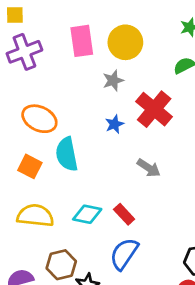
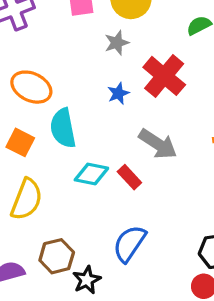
gray arrow: (149, 168) -> (158, 144), size x1.4
cyan diamond: (87, 214) -> (91, 174), moved
red rectangle: (124, 214) -> (129, 177), moved
yellow semicircle: (35, 216) -> (27, 199), turned 105

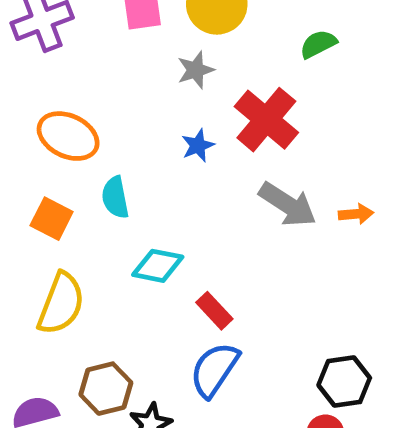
cyan semicircle: (63, 128) -> (115, 197), size x0.7
gray arrow: (158, 144) -> (288, 204), moved
red rectangle: (129, 177) -> (214, 311), moved

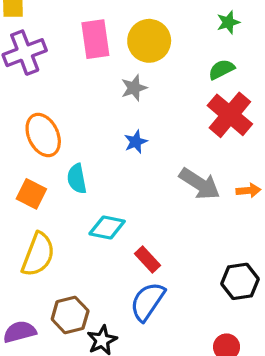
red cross: (266, 120) -> (230, 115), moved
orange ellipse: (68, 136) -> (43, 135), turned 39
black hexagon: (344, 381) -> (240, 281), moved

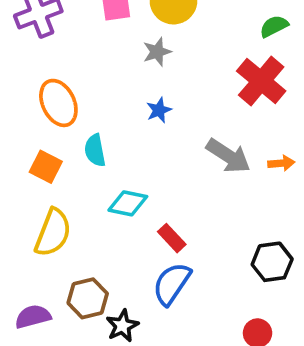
green semicircle: (221, 69) -> (274, 26), moved

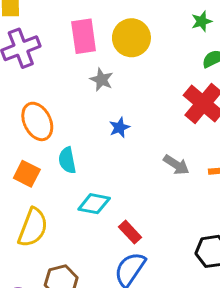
gray star: (157, 52) -> (102, 80), moved, turned -30
gray arrow: (228, 156) -> (176, 165), size x0.7

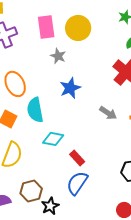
blue star: (119, 127) -> (70, 88), size x1.5
cyan semicircle: (67, 160) -> (35, 110), size x1.4

